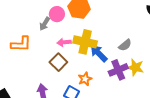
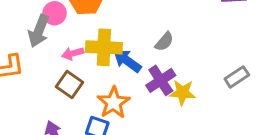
gray arrow: (45, 24) -> (39, 31), size x1.5
yellow star: (135, 67) -> (182, 93), moved
orange star: (85, 79) -> (114, 103), size x1.5

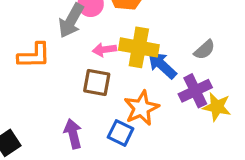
brown square: (70, 85) -> (97, 83), turned -32

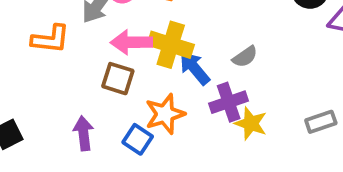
pink arrow: (104, 50) -> (131, 42), size x1.5

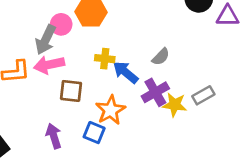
pink arrow: (131, 42) -> (49, 65), moved
yellow cross: (171, 45) -> (105, 59), size x0.6
gray rectangle: (321, 122) -> (203, 95), moved

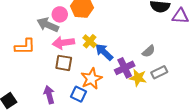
gray arrow: (46, 40) -> (48, 25), turned 85
gray semicircle: (161, 57) -> (149, 51), moved
yellow cross: (105, 59) -> (90, 41), turned 32
pink arrow: (49, 65) -> (63, 43), moved

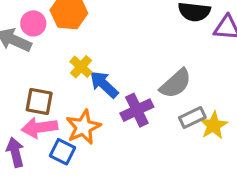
pink arrow: (63, 43) -> (39, 128), moved
gray semicircle: (149, 51) -> (176, 84), size x1.5
yellow star: (138, 78) -> (214, 125), moved, turned 30

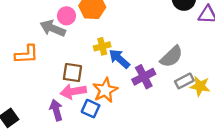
yellow cross: (81, 67) -> (102, 46), turned 35
yellow star: (214, 125) -> (200, 86), turned -30

